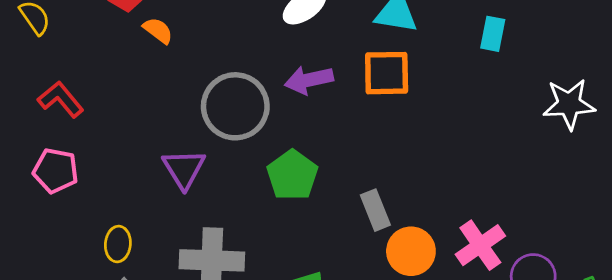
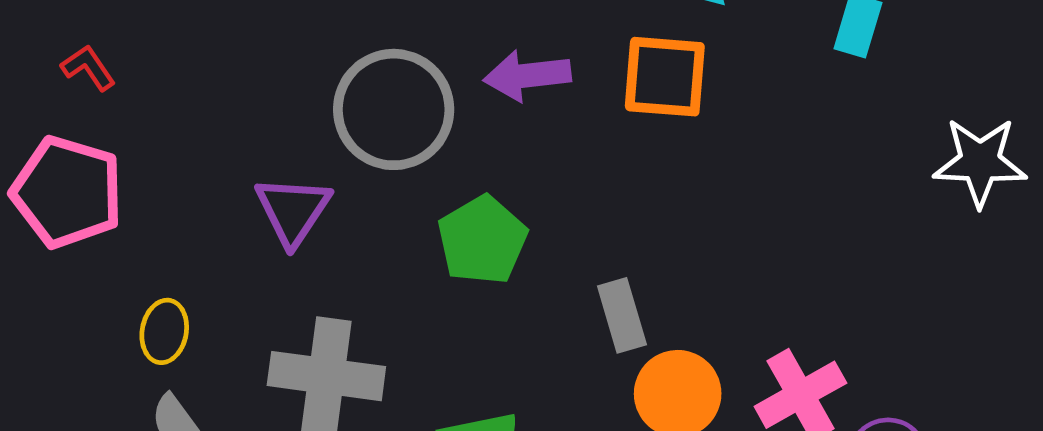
red L-shape: (61, 99) -> (88, 68), size x0.7
pink pentagon: (56, 171) -> (67, 192), size x1.4

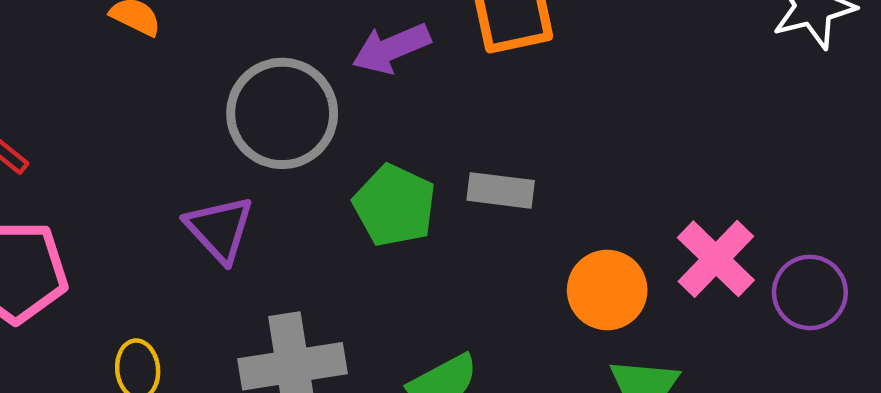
gray rectangle: (622, 315) -> (501, 190), moved, turned -50

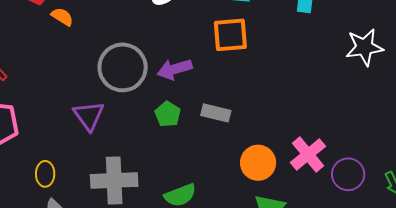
purple arrow: (391, 48) -> (175, 69), moved
green pentagon: (394, 206) -> (168, 114), size x0.7

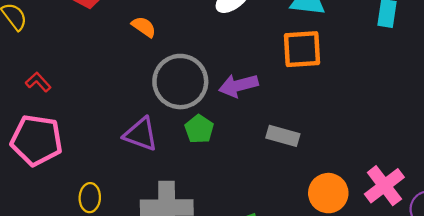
orange semicircle: (62, 17) -> (144, 27), moved
green pentagon: (168, 114) -> (199, 129), moved
purple triangle: (89, 116) -> (141, 134), turned -36

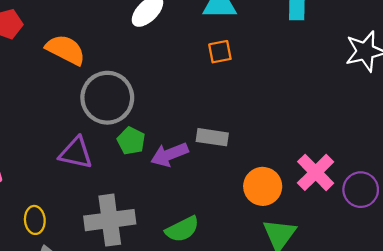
orange semicircle: (144, 27) -> (66, 50), size x1.6
orange square: (302, 49) -> (220, 52), size x0.6
purple arrow: (238, 85) -> (169, 154), moved

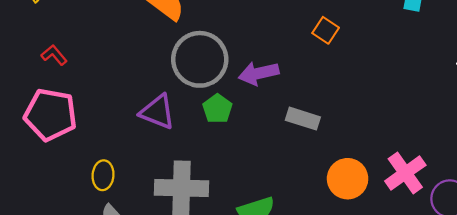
orange square: (220, 52) -> (326, 30), turned 35
purple arrow: (169, 154) -> (259, 73), moved

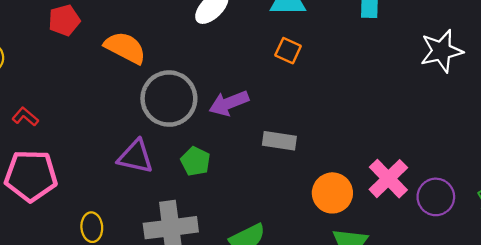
green pentagon: (217, 109) -> (195, 161), moved

